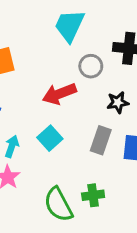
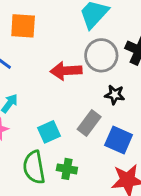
gray circle: (91, 66) -> (101, 55), size x1.5
cyan square: (50, 138) -> (49, 132), moved

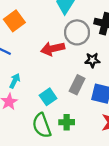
orange square: (23, 26) -> (14, 21), turned -30

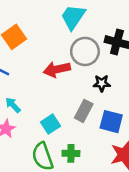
cyan arrow: (15, 81) -> (13, 105), turned -72

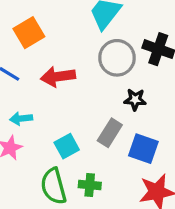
red arrow: (57, 69) -> (58, 77), moved
cyan arrow: (13, 105) -> (21, 119), turned -56

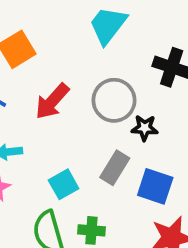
gray circle: (117, 58) -> (114, 100), moved
red arrow: (58, 77) -> (52, 101), turned -40

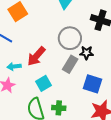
red arrow: (52, 101) -> (36, 56), moved
gray rectangle: (115, 168) -> (70, 64), moved

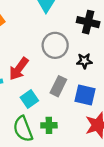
black star: (86, 53) -> (84, 61), moved
gray rectangle: (70, 64) -> (58, 86), moved

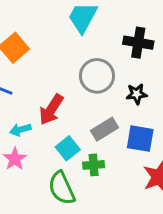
gray rectangle: (58, 86) -> (105, 129), turned 36
green cross: (49, 125) -> (94, 165), moved

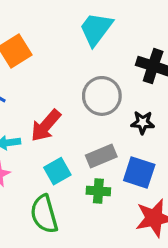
green cross: (94, 165) -> (98, 191), moved

